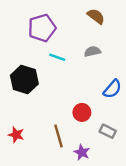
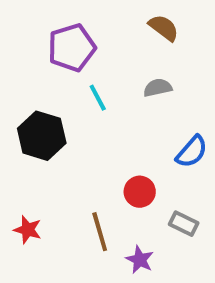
cyan line: (57, 57) -> (98, 98), turned 42

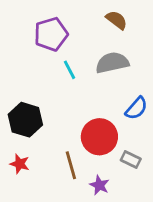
gray semicircle: (158, 88) -> (112, 63), size x1.6
black hexagon: (42, 136) -> (25, 120), moved
red circle: (140, 192) -> (99, 137), size x1.6

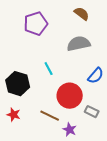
cyan line: (70, 70) -> (49, 69), moved
brown line: (71, 165) -> (50, 116), turned -48

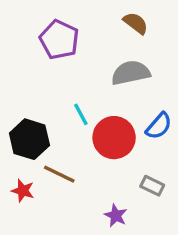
purple pentagon: (36, 24) -> (59, 40), turned -30
red circle: (70, 96) -> (114, 138), moved
brown line: (50, 116) -> (59, 174), moved

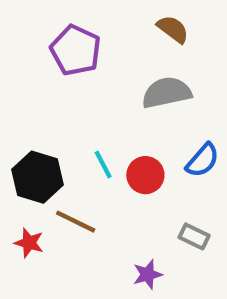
cyan line: (81, 114) -> (103, 164), moved
red circle: (114, 138) -> (145, 175), size x0.7
purple star: (116, 216) -> (148, 274), turned 30

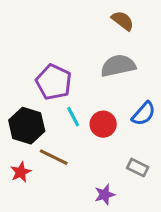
purple pentagon: (76, 50) -> (54, 82), moved
red star: (29, 243) -> (21, 172), turned 30

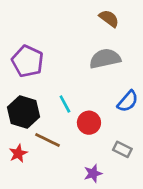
purple pentagon: (54, 82) -> (28, 61), moved
red circle: (103, 124) -> (89, 123), moved

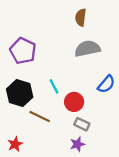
brown semicircle: (109, 18) -> (81, 17), moved, turned -120
gray rectangle: (122, 149) -> (82, 124), moved
red star: (18, 153) -> (15, 144), moved

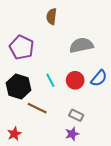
brown semicircle: (81, 17) -> (51, 16), moved
red circle: (74, 102) -> (75, 80), moved

